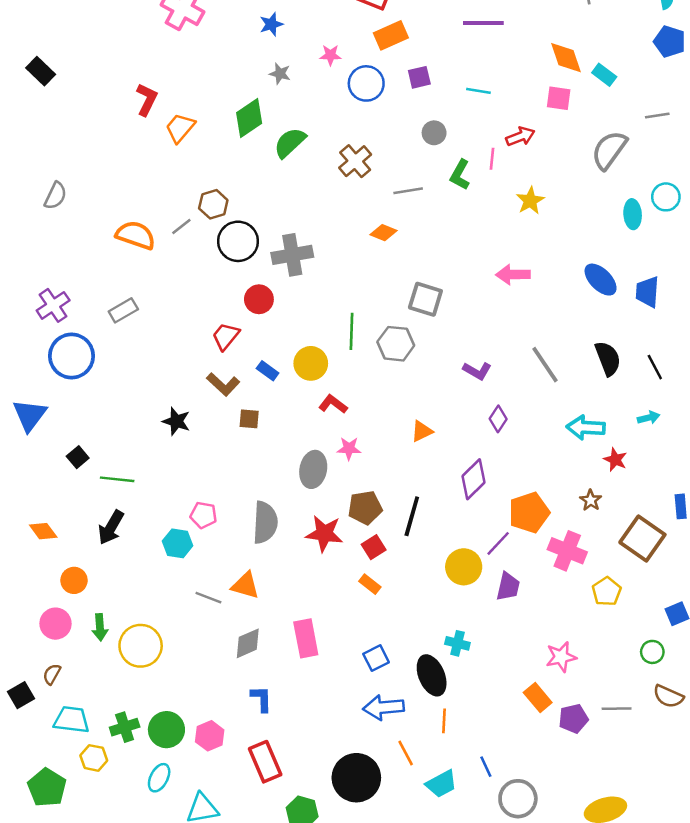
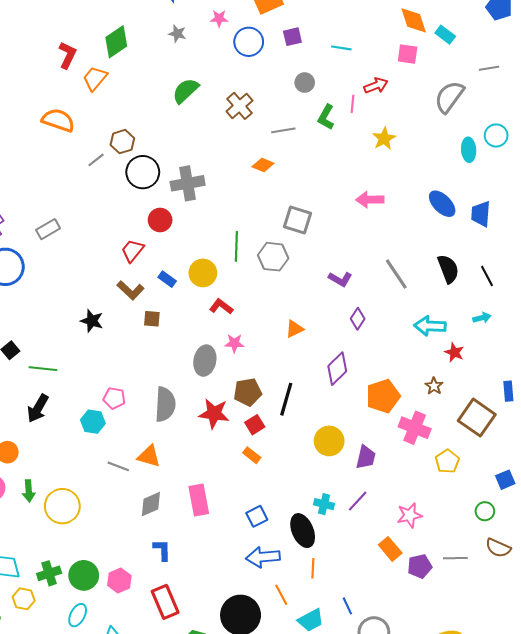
green diamond: (249, 118) -> (116, 42), moved
orange semicircle: (136, 235) -> (58, 120), moved
purple line: (498, 543) -> (358, 501), moved

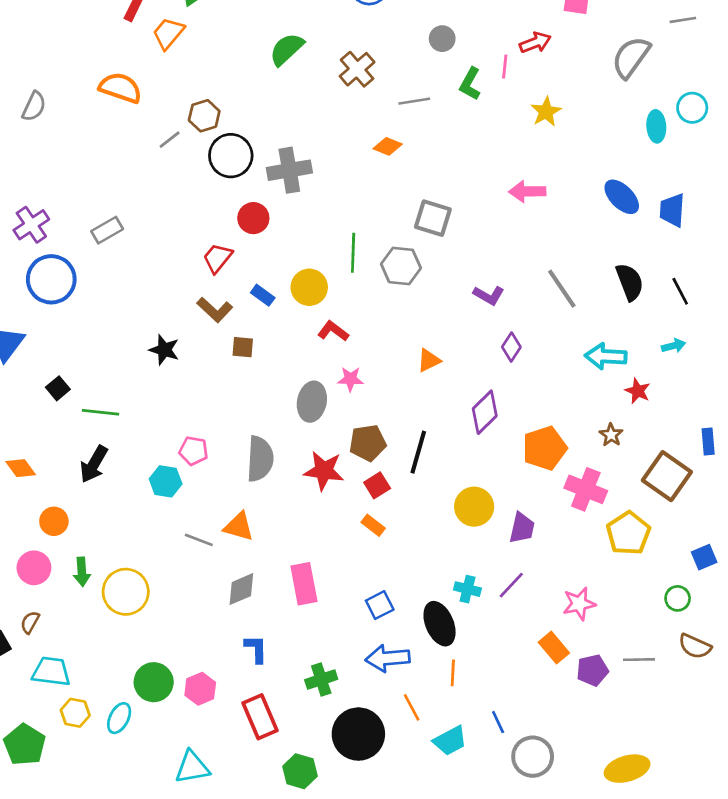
yellow pentagon: (447, 461) -> (628, 533), size x1.4
green cross: (49, 573) -> (321, 680), moved
cyan ellipse: (78, 615) -> (119, 718), moved

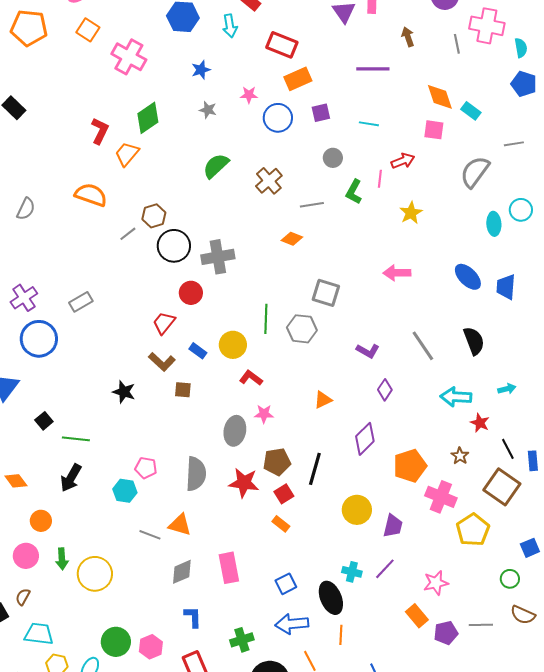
black line: (680, 291) -> (508, 449), moved

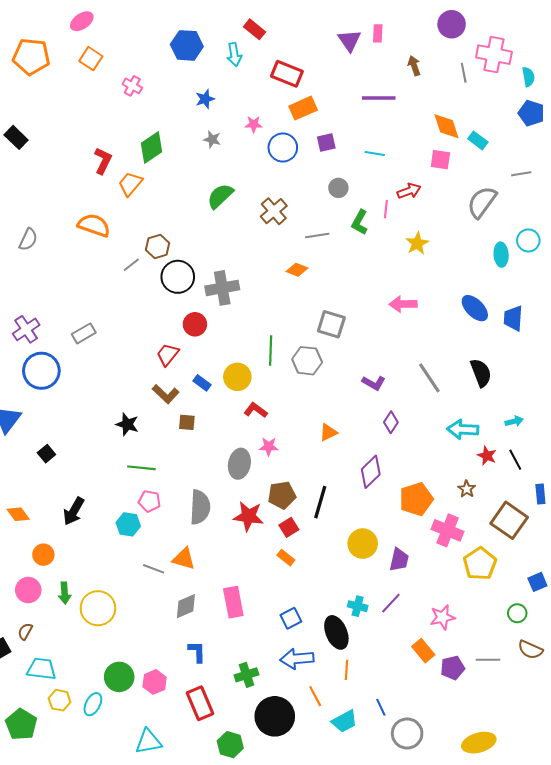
pink cross: (129, 57) -> (132, 86), size x0.6
green line: (76, 439) -> (141, 468), moved
black line: (508, 449) -> (515, 460), moved

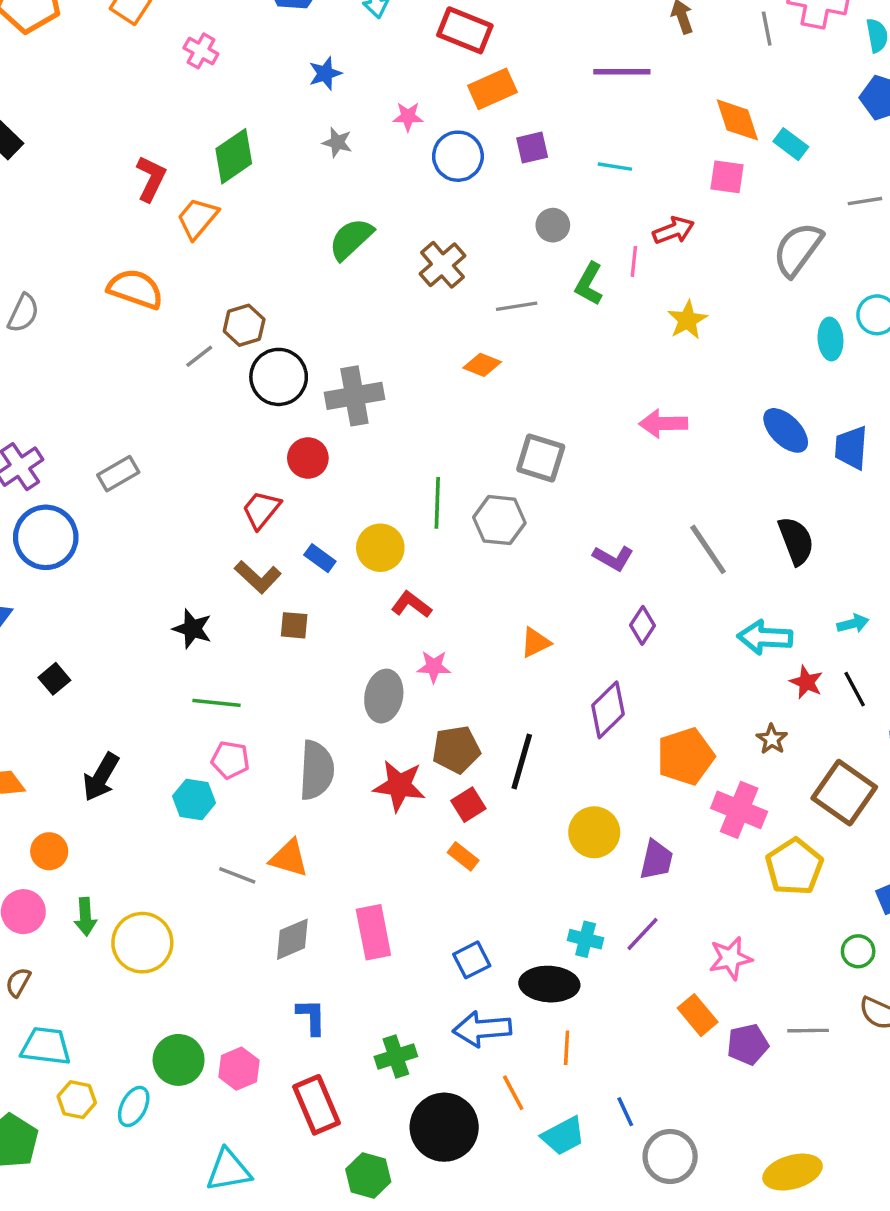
black ellipse: (336, 632) -> (549, 984), turned -64

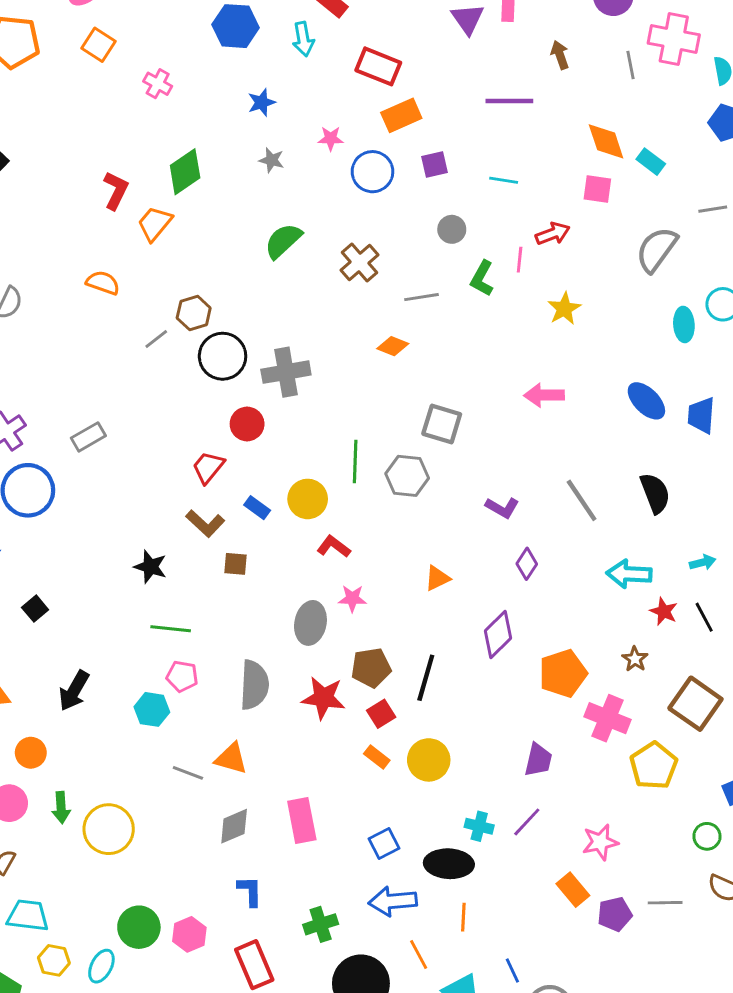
orange semicircle: (135, 289) -> (103, 283), size x0.7
yellow circle: (594, 832) -> (429, 760), moved

